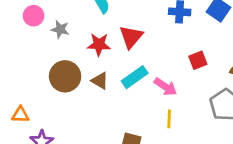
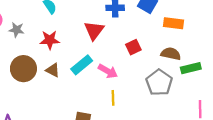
red triangle: (131, 37) -> (94, 30), moved

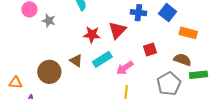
red star: (50, 40) -> (92, 35), moved
brown circle: (23, 69) -> (49, 72), moved
pink arrow: (108, 71) -> (125, 68), turned 108

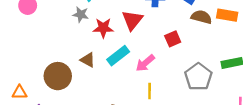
gray star: (49, 21) -> (81, 14), moved
orange rectangle: (188, 33) -> (227, 15), moved
brown semicircle: (182, 60) -> (201, 17), moved

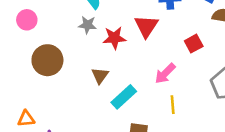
cyan rectangle: (118, 56) -> (124, 97), moved
brown triangle: (88, 60) -> (100, 76), turned 42
brown circle: (58, 76) -> (47, 60), moved

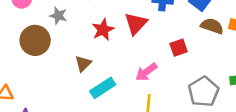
gray star: (87, 25) -> (58, 16), moved
red star: (114, 38) -> (103, 30), turned -30

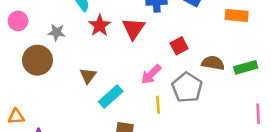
brown semicircle: (212, 26) -> (213, 63), moved
red star: (103, 30) -> (100, 26), moved
gray pentagon: (204, 92) -> (187, 87), moved

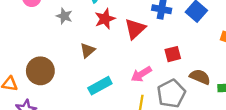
brown circle: (37, 60) -> (40, 71), moved
brown triangle: (88, 76) -> (88, 50), moved

